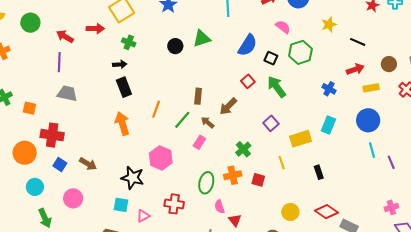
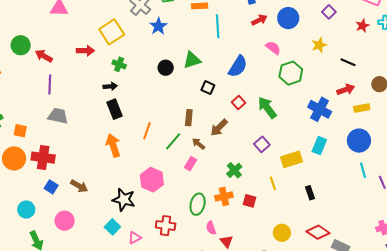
red arrow: (65, 36) -> (44, 56), moved
black square: (271, 58) -> (208, 88), moved
blue cross: (329, 89) -> (320, 109), size x1.6
orange circle: (25, 153) -> (14, 158), moved
cyan square: (121, 205) -> (112, 227), turned 35

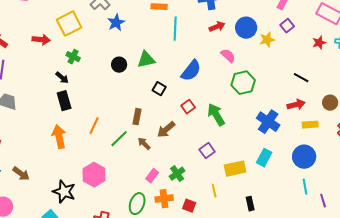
yellow star: (319, 45) -> (267, 40), moved
black arrow: (110, 86) -> (62, 78), turned 40
pink rectangle: (190, 164) -> (152, 176), moved

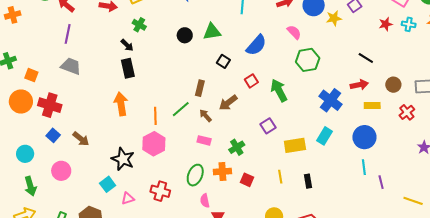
orange line: (94, 126) -> (155, 116), moved, turned -30
pink rectangle: (152, 176) -> (204, 140), moved, turned 64
yellow line: (214, 191) -> (280, 177), moved

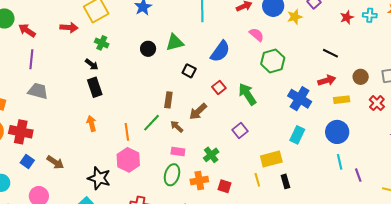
orange arrow: (121, 104) -> (91, 124), size x0.7
yellow rectangle: (295, 145) -> (271, 159), moved
green ellipse: (195, 175) -> (172, 175), moved

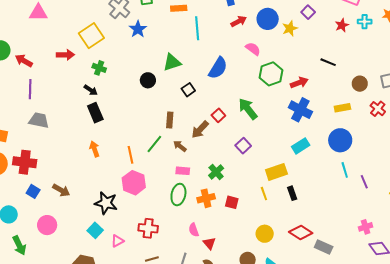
black circle: (148, 49) -> (148, 80), moved
black square: (189, 71) -> (188, 90), turned 32
red arrow: (327, 80) -> (299, 83), moved
red square: (219, 87) -> (218, 115), moved
cyan rectangle: (297, 135) -> (301, 146), turned 36

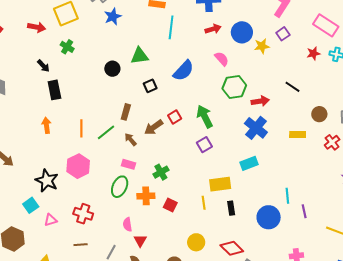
black arrow: (91, 90) -> (43, 66), moved
blue circle: (340, 140) -> (269, 217), moved
purple square: (243, 146) -> (204, 145), moved
orange line: (130, 155) -> (81, 128), moved

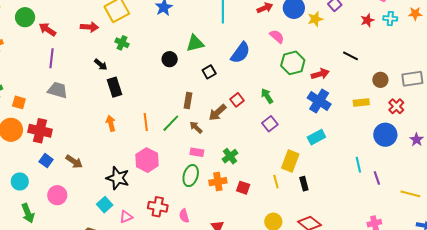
green arrow: (205, 117) -> (267, 96), size x0.7
yellow rectangle: (220, 184) -> (290, 161), turned -55
blue circle: (269, 217) -> (385, 135), moved
pink semicircle: (127, 224) -> (184, 216), moved

